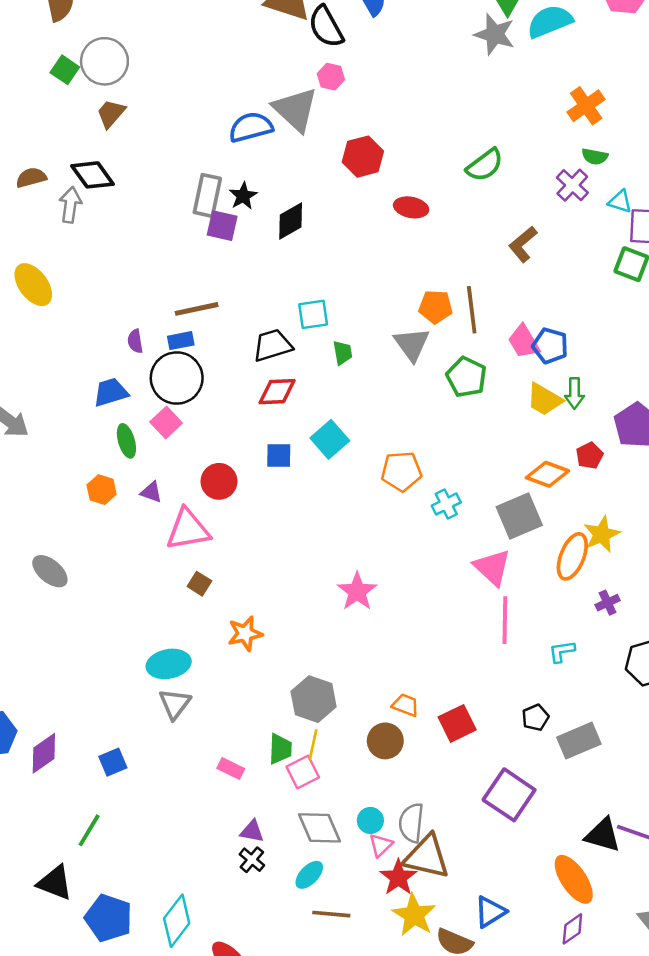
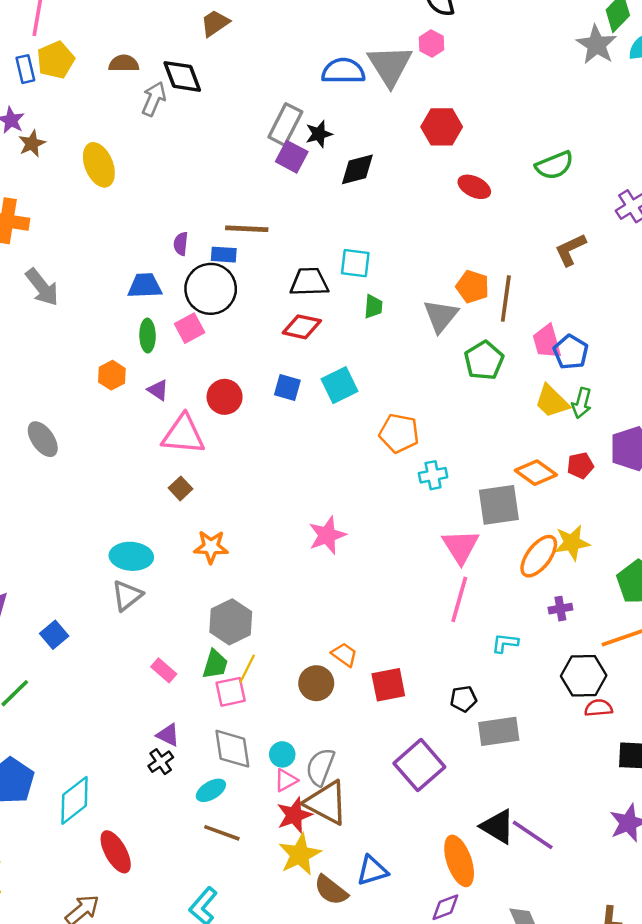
gray hexagon: (314, 699) -> (231, 622), moved
blue square: (113, 762) -> (54, 635), turned -32

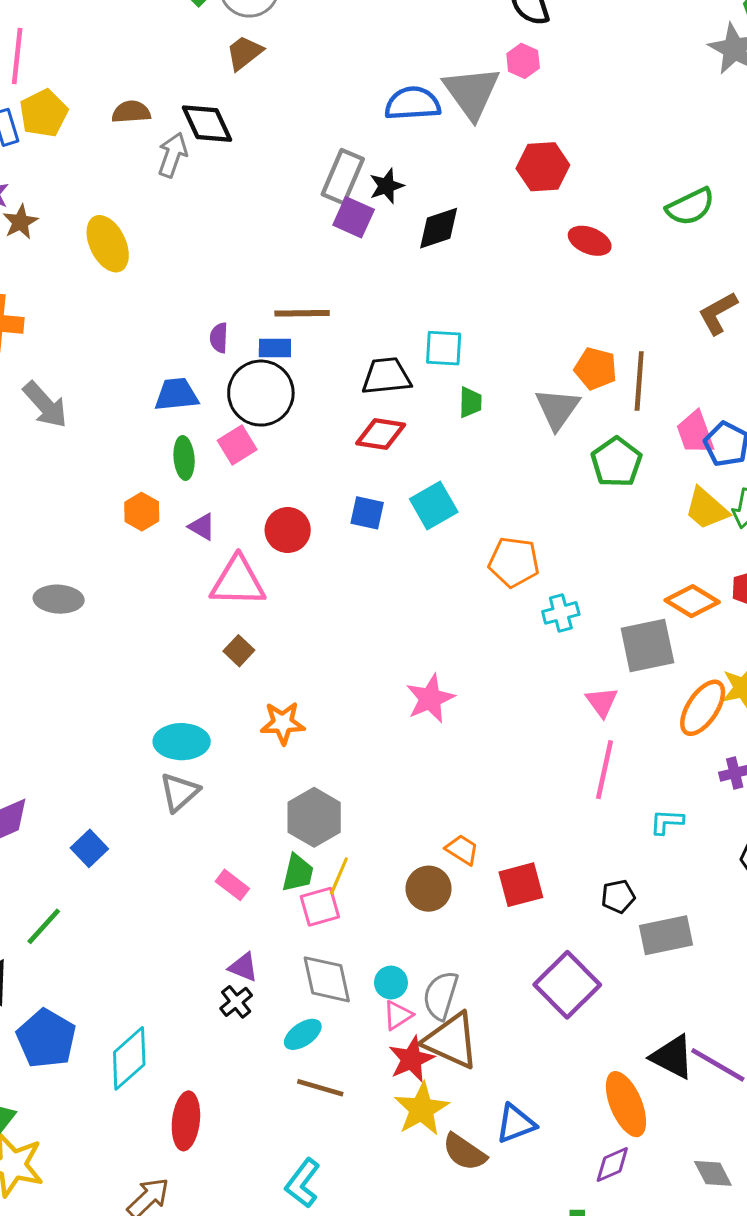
gray ellipse: (43, 439) -> (59, 599), turned -48
pink triangle: (461, 547) -> (602, 702), size x0.7
red ellipse: (116, 852) -> (186, 1121), turned 39

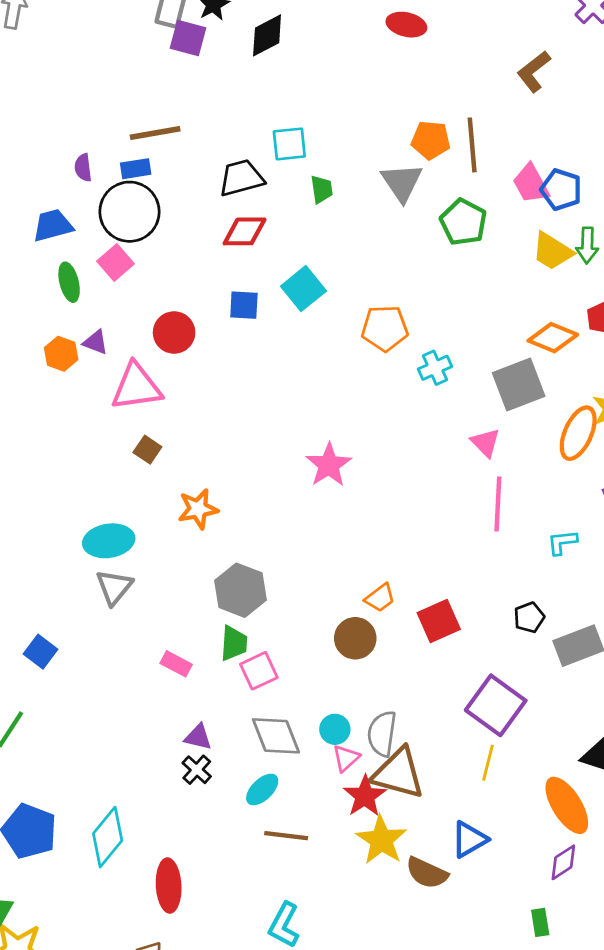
orange hexagon: (142, 512) -> (61, 354), moved
orange trapezoid: (462, 850) -> (380, 598), turned 120
yellow line: (339, 876) -> (488, 763), moved

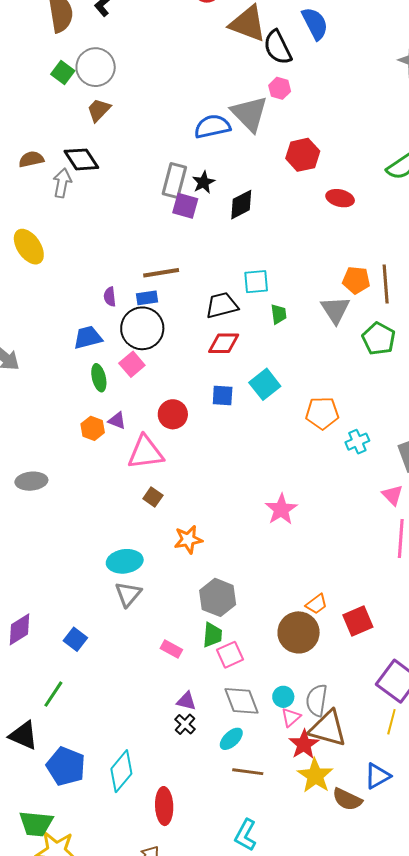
brown circle: (355, 638) -> (299, 632), size x1.4

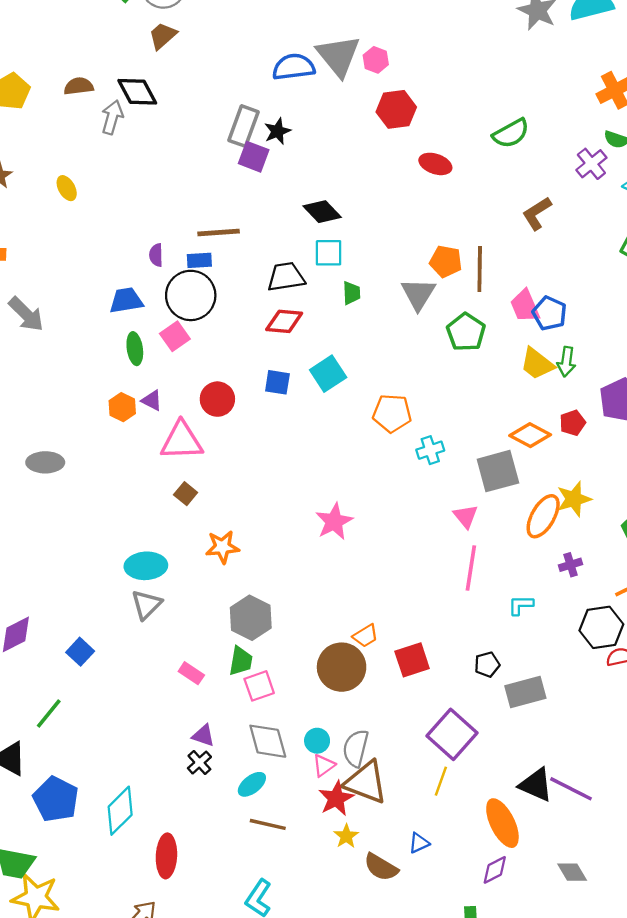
pink hexagon: (280, 88) -> (376, 60), moved
black diamond: (241, 205) -> (322, 212), moved, turned 68
yellow ellipse: (29, 247) -> (67, 188), size x0.6
yellow star: (315, 776) -> (346, 836), size x0.6
blue triangle: (377, 776) -> (419, 843), size x0.7

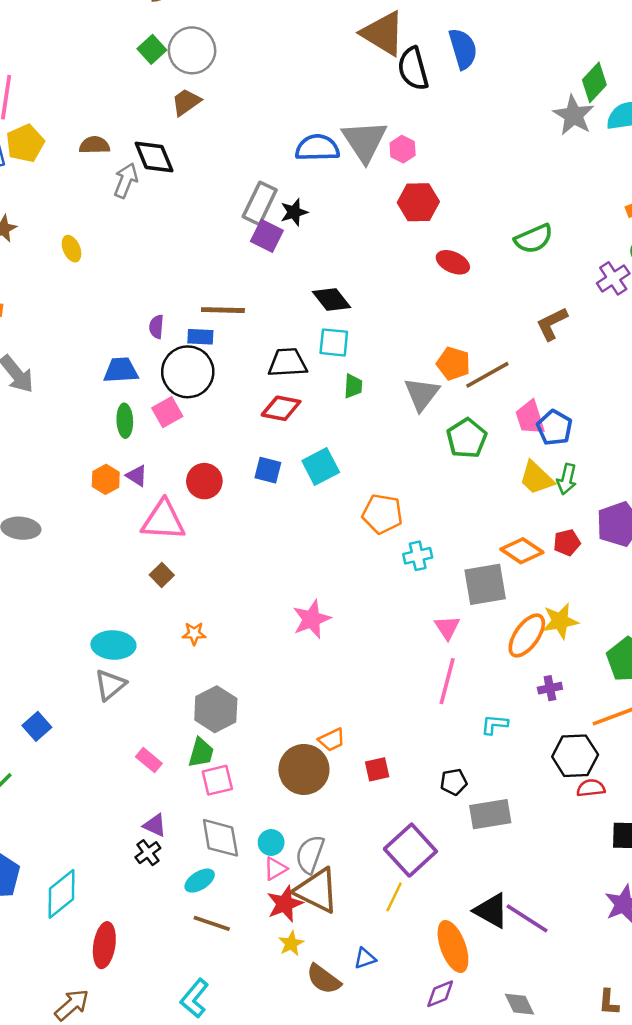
brown line: (480, 269) -> (487, 375), turned 54
orange star: (222, 547) -> (194, 634), size x0.7
red square: (412, 660) -> (377, 769), size x0.7

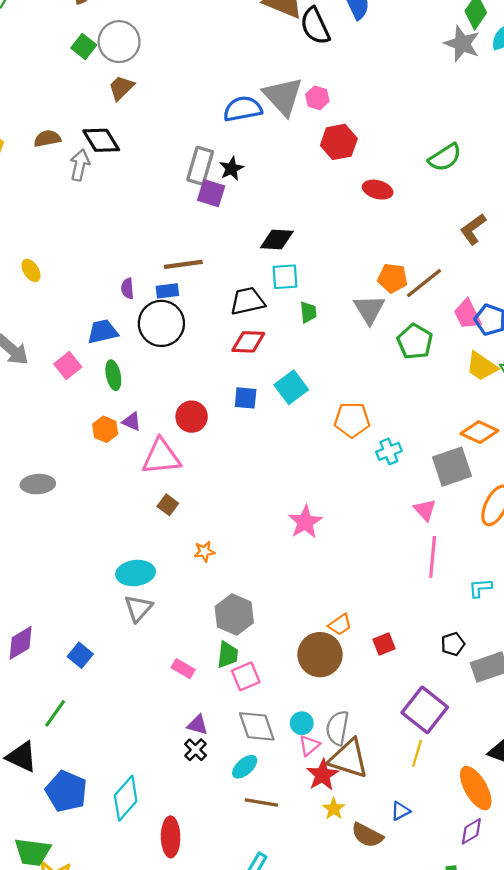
yellow ellipse: (72, 249) -> (31, 270), moved
black diamond: (331, 299) -> (277, 240), turned -40
pink square: (167, 412) -> (68, 365), moved

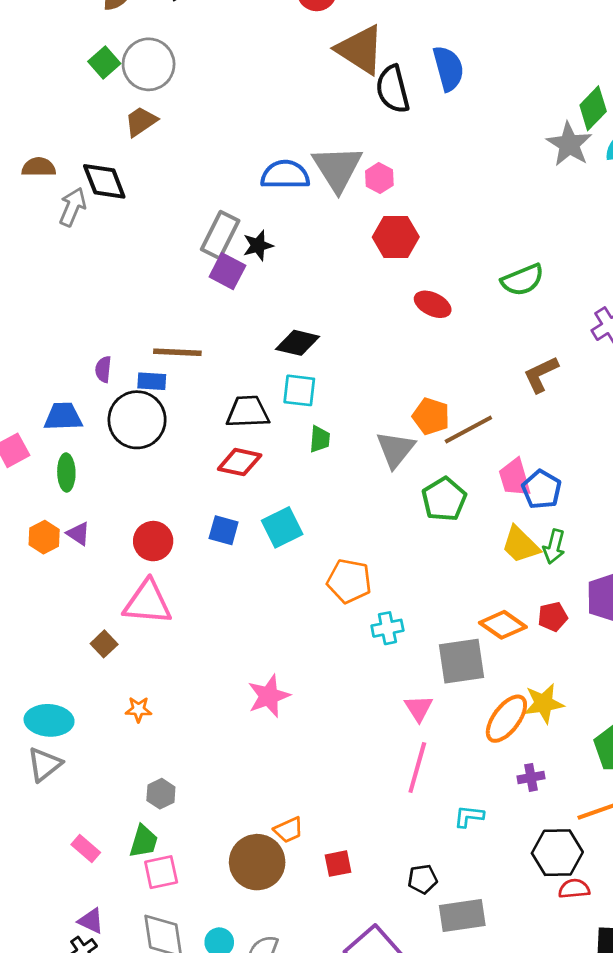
pink triangle: (161, 457) -> (148, 602), moved
gray hexagon: (234, 615) -> (161, 794), size x0.6

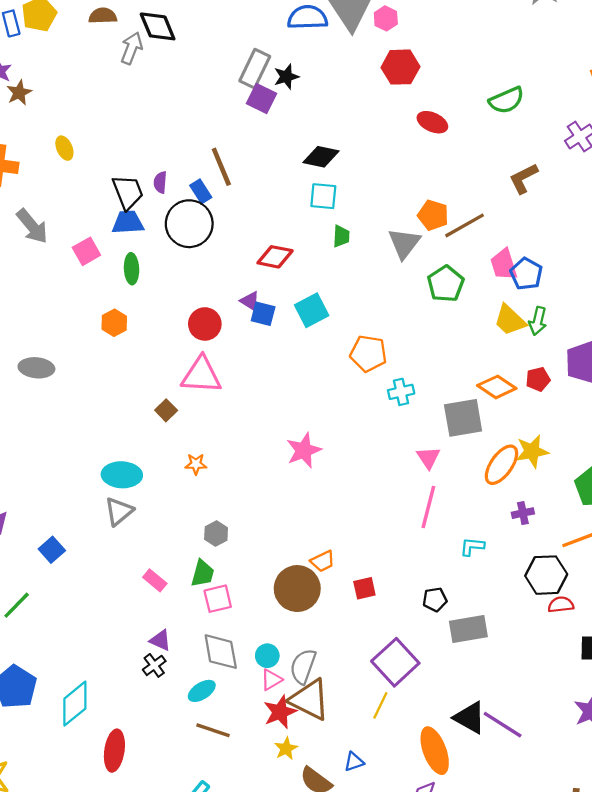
brown line: (177, 352) -> (221, 167), turned 66
blue rectangle: (152, 381) -> (201, 191), turned 55
black trapezoid: (248, 412) -> (128, 192), moved, turned 72
purple triangle: (78, 534) -> (250, 301), moved

